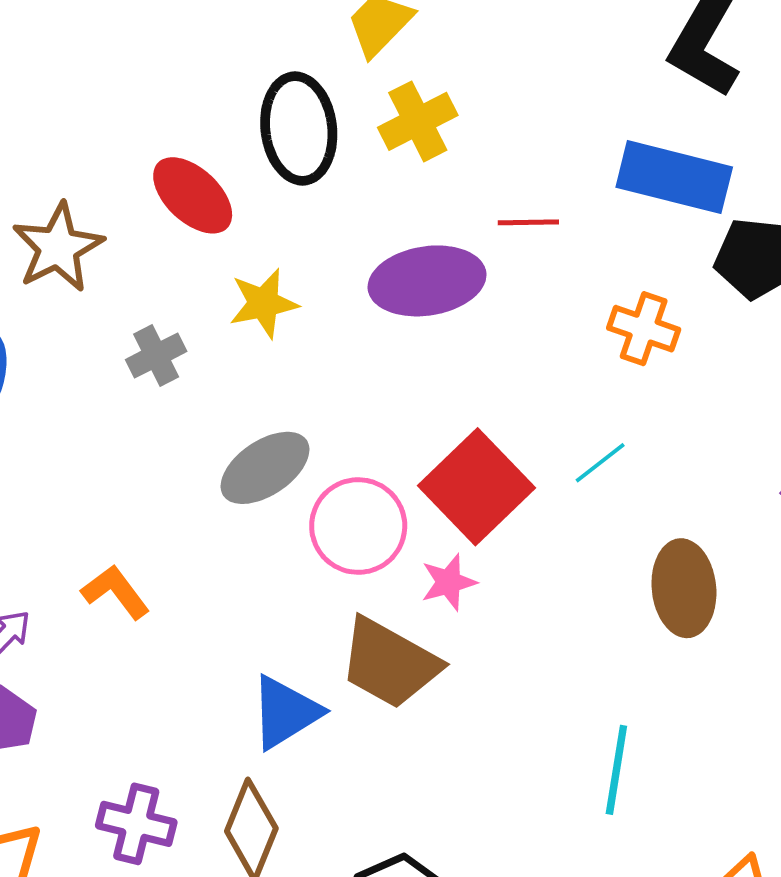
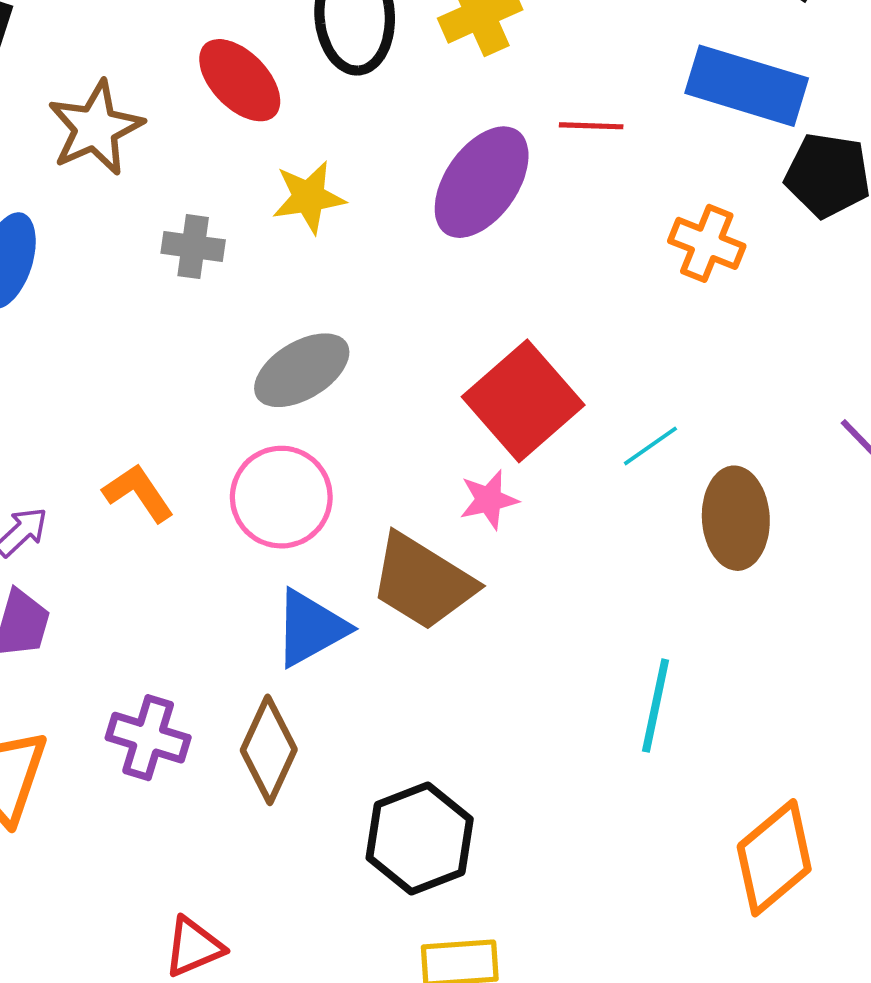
purple ellipse: (427, 281) -> (482, 182), turned -49
gray cross: (156, 355) -> (193, 247), turned 32
cyan line: (600, 463) -> (650, 446), moved
pink circle: (358, 526) -> (281, 497), moved

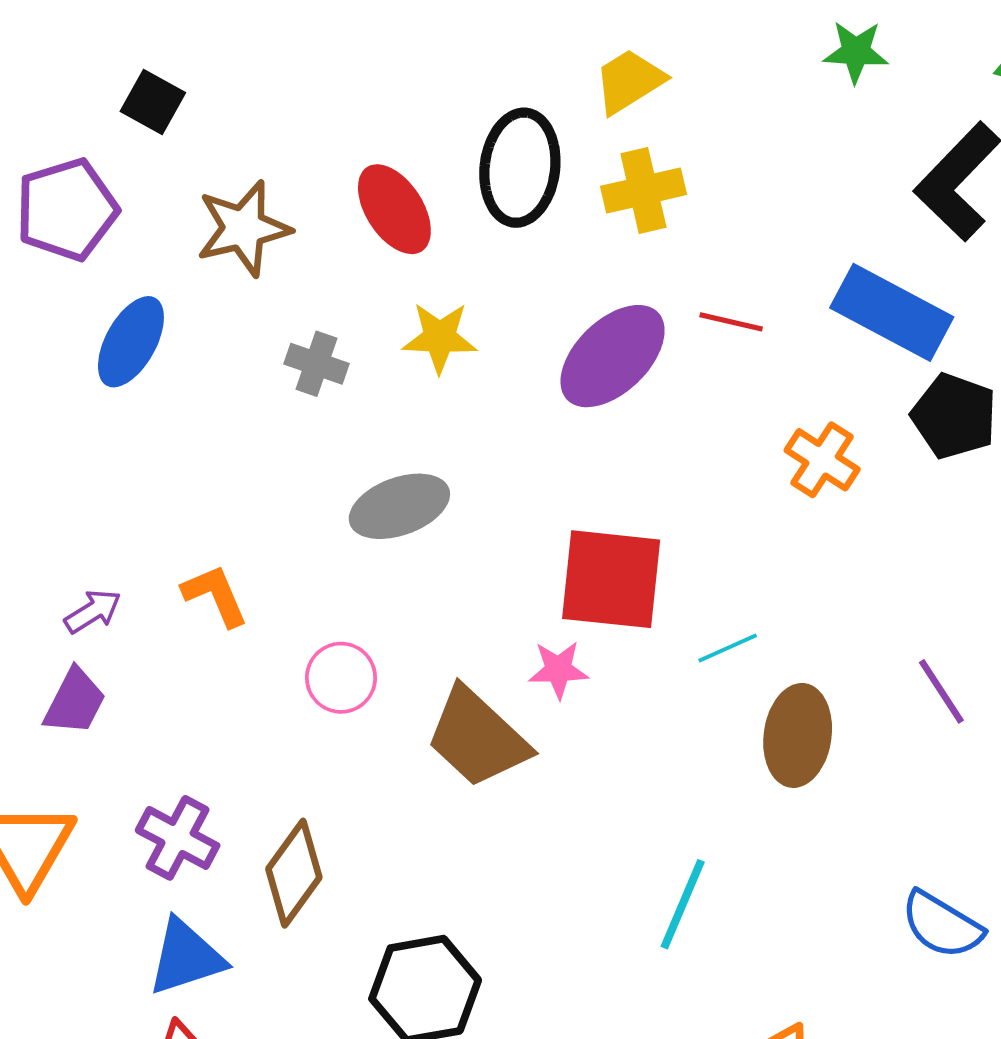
red square: (523, 401) -> (611, 579), turned 36
pink circle: (281, 497) -> (341, 678), moved, size x0.7
blue triangle: (311, 628) -> (186, 957), moved

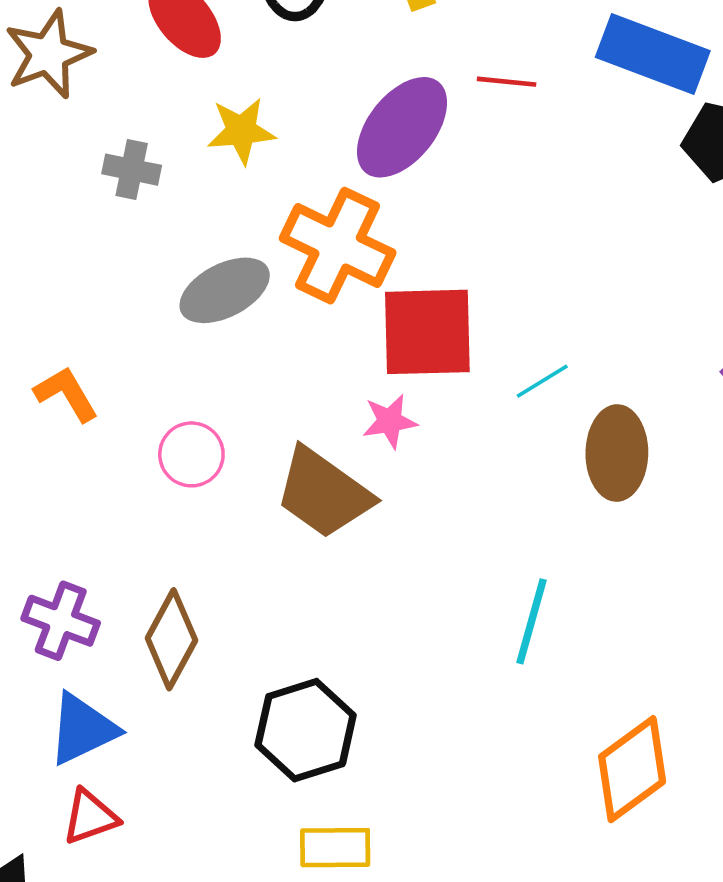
orange cross: (822, 460) -> (338, 246), moved, size x1.6

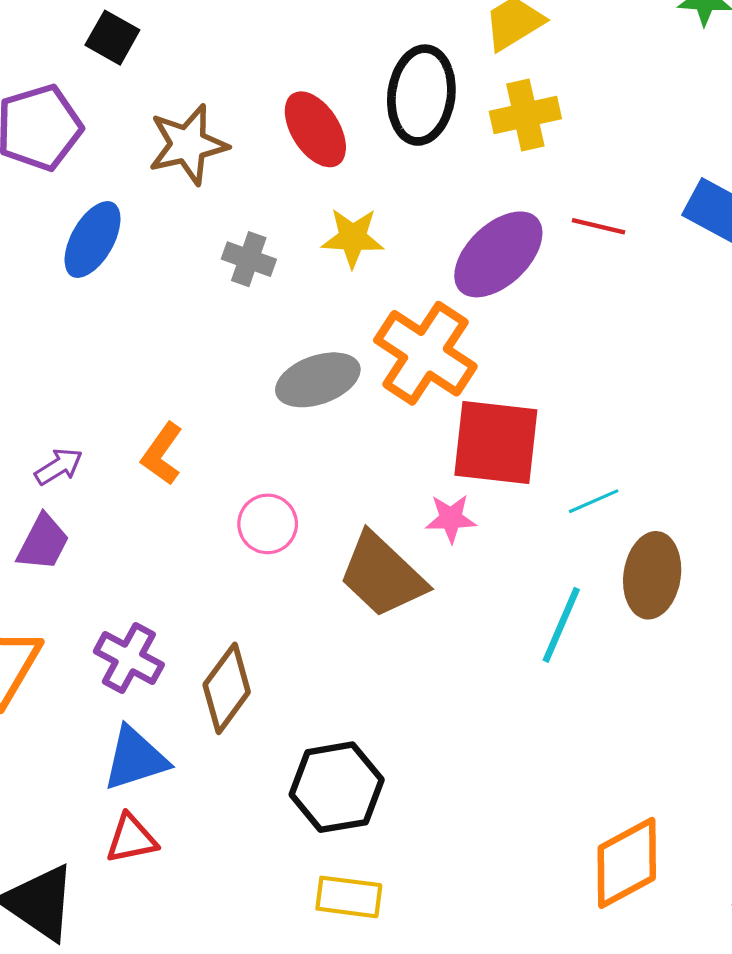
orange L-shape: (66, 394) -> (162, 454), turned -122
cyan line: (532, 621) -> (561, 625), moved

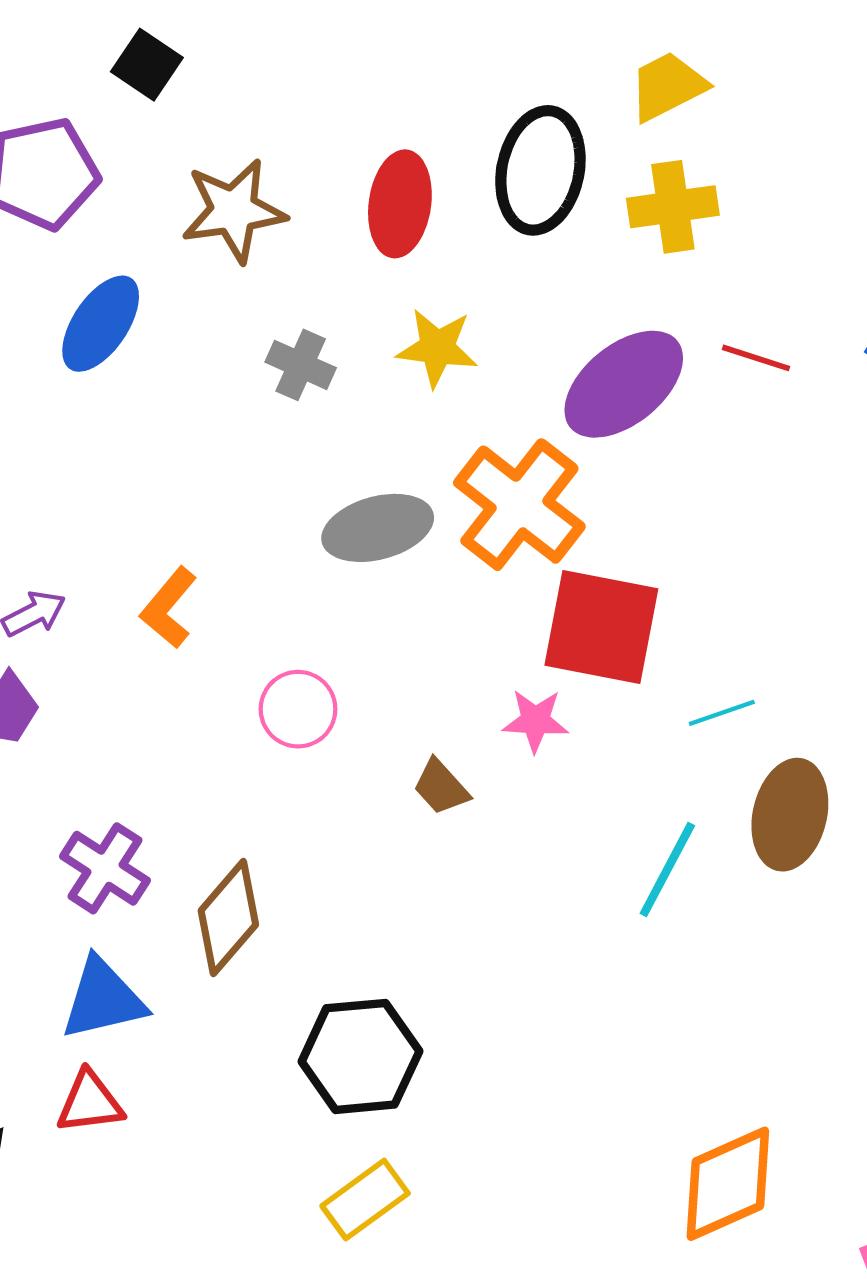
red ellipse: (315, 129) -> (400, 204), turned 36
brown trapezoid: (382, 575) -> (441, 787), size x0.5
yellow rectangle: (349, 897) -> (365, 1200), turned -48

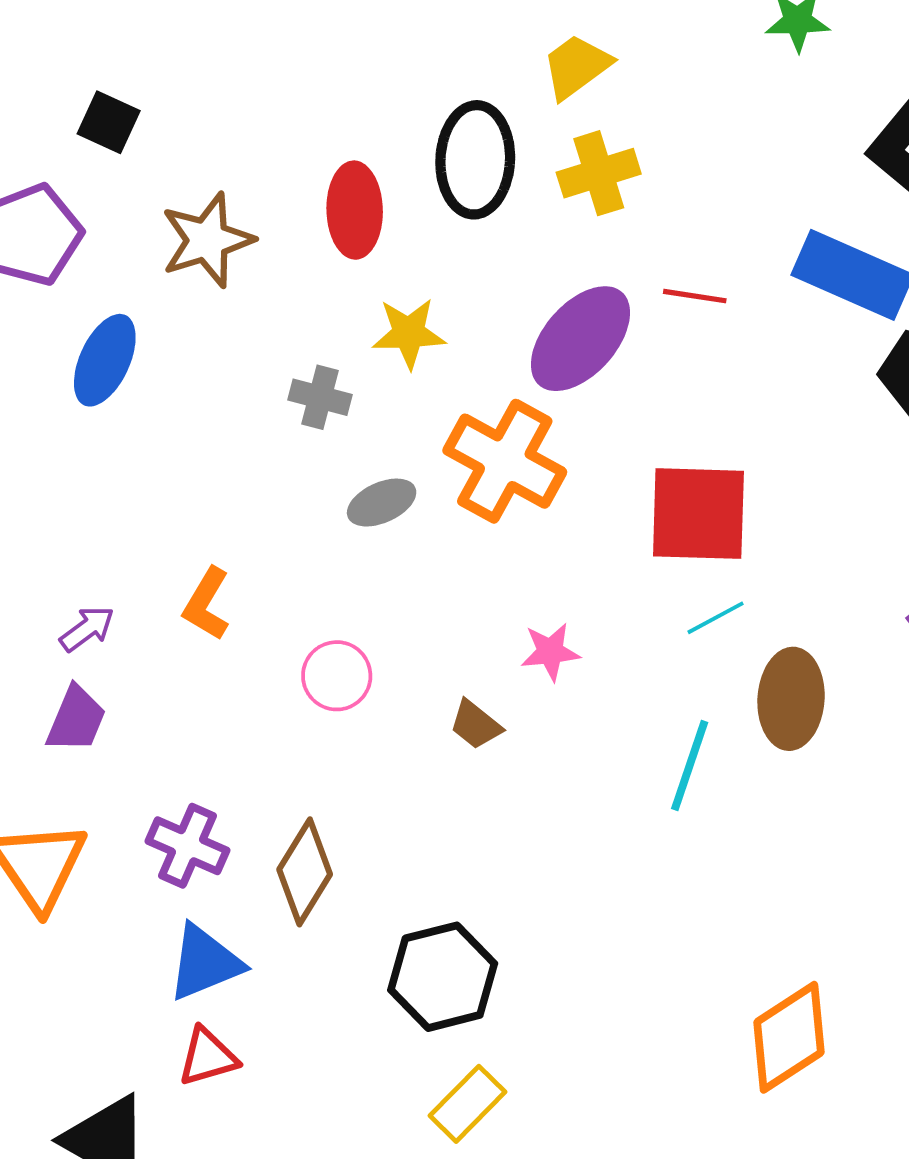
gray cross: (301, 365) -> (320, 397), moved
gray ellipse: (378, 528) -> (382, 503), size x0.7
red square: (601, 627) -> (698, 514), moved

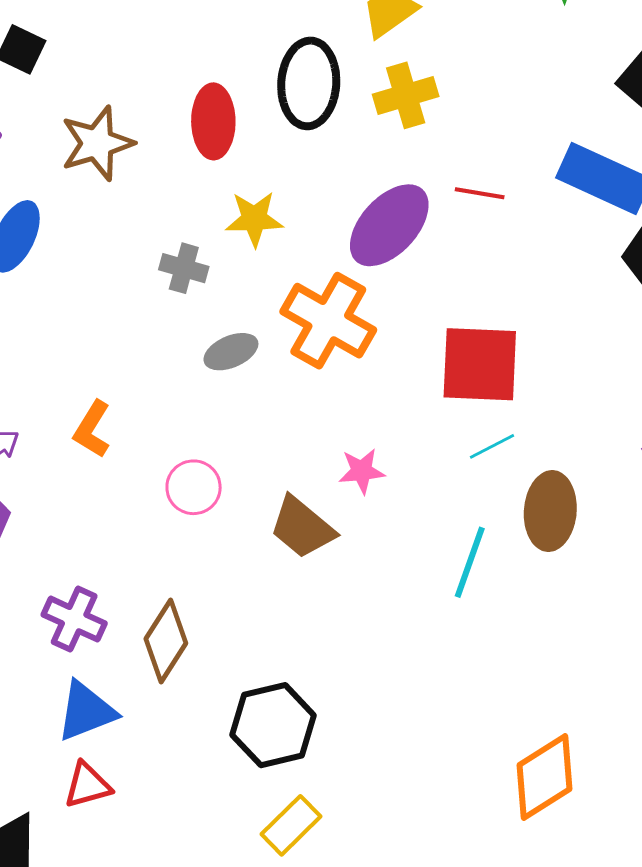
brown trapezoid: (476, 725) -> (302, 527), size x1.6

